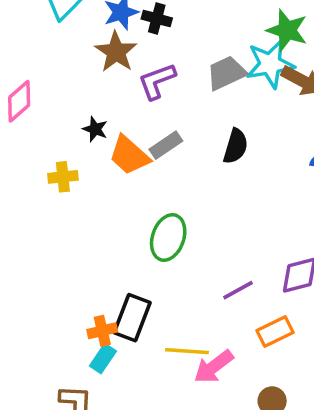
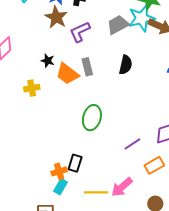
gray rectangle: (166, 145) -> (87, 67), turned -66
black rectangle: (132, 318) -> (75, 163), size x0.7
yellow line: (187, 351) -> (96, 192), moved

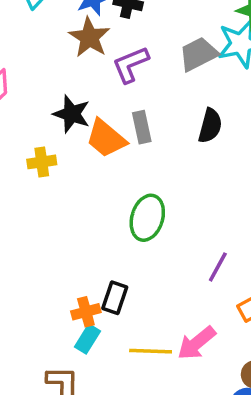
black star: (48, 61) -> (72, 114), size x1.5
purple line: (132, 144) -> (218, 267), turned -30

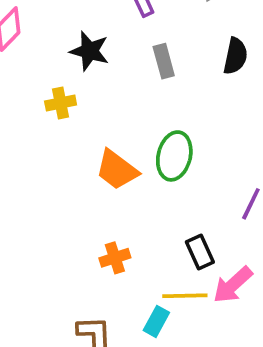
orange trapezoid: (106, 138) -> (117, 170), moved
black rectangle: (115, 298) -> (200, 252), moved, turned -40
cyan rectangle: (88, 339) -> (156, 321), moved

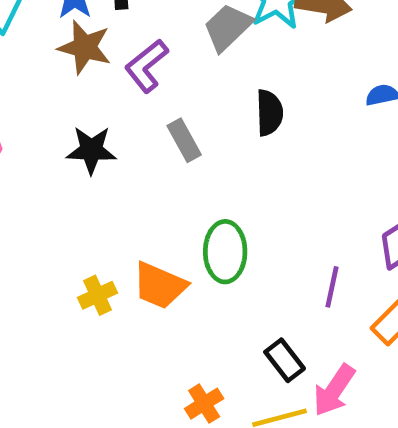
yellow cross: (61, 103) -> (98, 295), moved
orange cross: (115, 258) -> (204, 404), moved

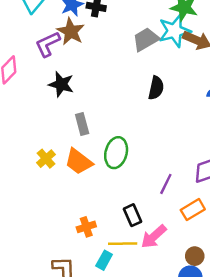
purple L-shape: (147, 66) -> (48, 44), moved
gray rectangle: (184, 140) -> (82, 124), moved
yellow cross: (98, 295) -> (46, 159), turned -30

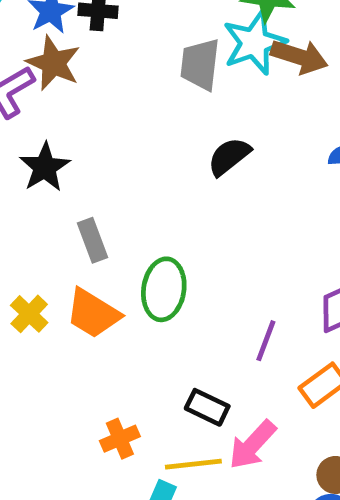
gray trapezoid: (146, 39) -> (200, 64), turned -48
black star: (61, 84) -> (45, 167), turned 30
black semicircle: (156, 88) -> (229, 156), turned -135
black rectangle: (132, 215) -> (207, 407), turned -35

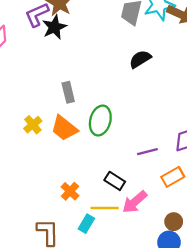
black star: (45, 167) -> (54, 27), moved
purple line: (266, 341) -> (147, 152), turned 48
orange cross: (120, 439) -> (70, 191), turned -30

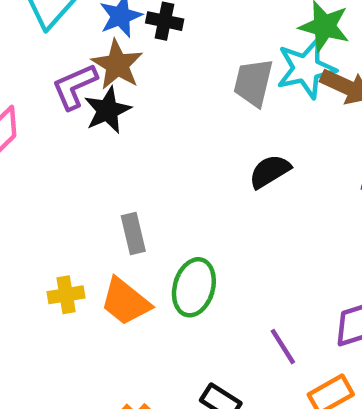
yellow cross: (33, 125) -> (66, 295), turned 30
purple line: (147, 152) -> (283, 347), turned 72

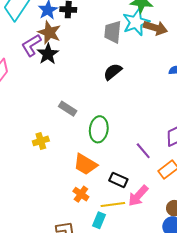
black semicircle: (270, 171) -> (113, 72), moved
gray rectangle: (133, 234) -> (68, 109), turned -36
orange trapezoid: (125, 302) -> (85, 164), moved

